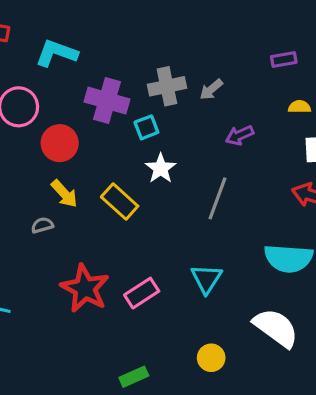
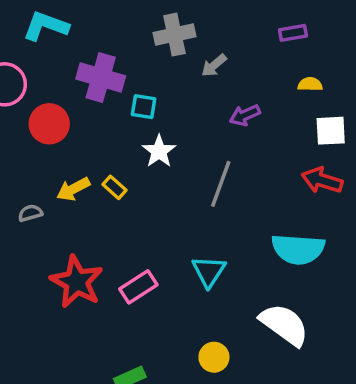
gray cross: (167, 86) -> (174, 35), moved
cyan square: (146, 127) -> (144, 107), turned 30
yellow arrow: (64, 194) -> (73, 189), moved, turned 104
yellow rectangle: (120, 202) -> (114, 187), size x0.6

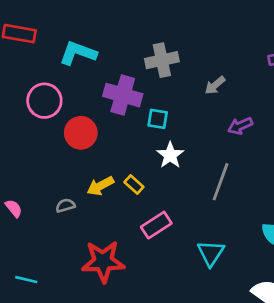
gray cross: (174, 35) -> (162, 60), moved
red star: (77, 282) -> (103, 261), turned -30
pink rectangle: (138, 287) -> (156, 225), moved

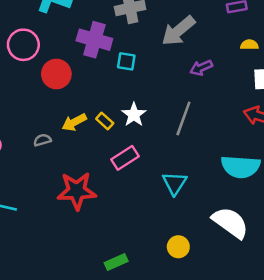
gray arrow: (215, 85) -> (178, 31), size x1.8
white star: (170, 155) -> (134, 115), moved

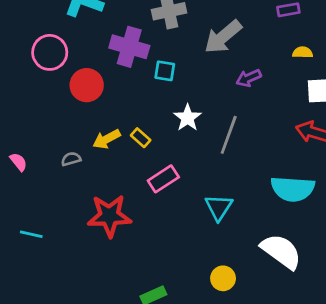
white star: (134, 115) -> (188, 118), moved

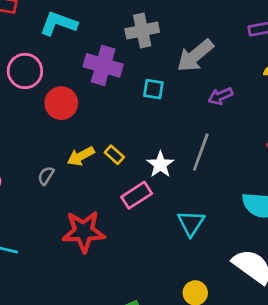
cyan square: (165, 71) -> (153, 89), moved
white star: (188, 118) -> (160, 165), moved
gray semicircle: (71, 159) -> (46, 176), turned -42

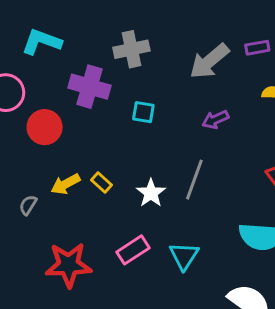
gray arrow: (195, 56) -> (209, 61), moved
pink rectangle: (137, 195) -> (133, 250), moved

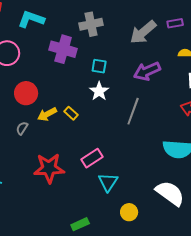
purple arrow: (215, 120) -> (147, 71), size x1.5
red circle: (45, 127) -> (26, 93), moved
white star: (151, 193) -> (99, 91), moved
cyan triangle: (184, 256) -> (108, 182), moved

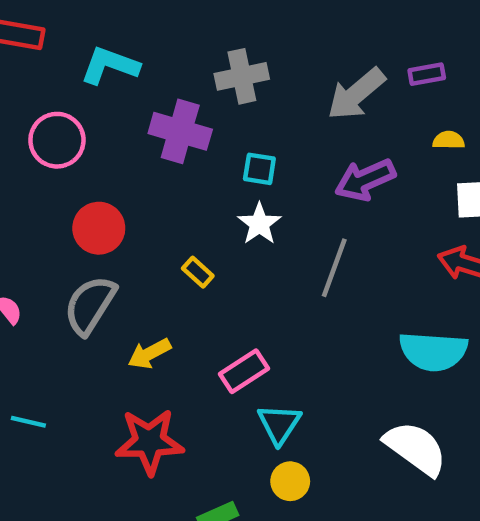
yellow arrow: (47, 114) -> (149, 354), moved
gray semicircle: (22, 128) -> (90, 305), size x2.0
red star: (49, 168) -> (149, 442), moved
yellow circle: (129, 212) -> (290, 481), moved

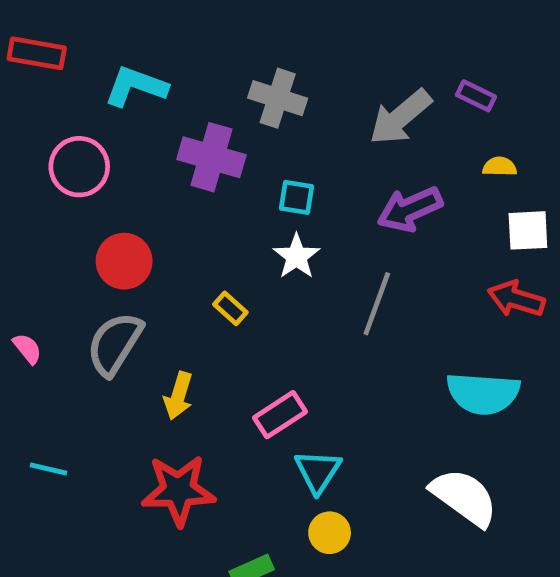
purple rectangle: (427, 74) -> (476, 96), turned 36
gray cross: (242, 76) -> (278, 98), turned 30
yellow arrow: (149, 354) -> (178, 396), turned -45

